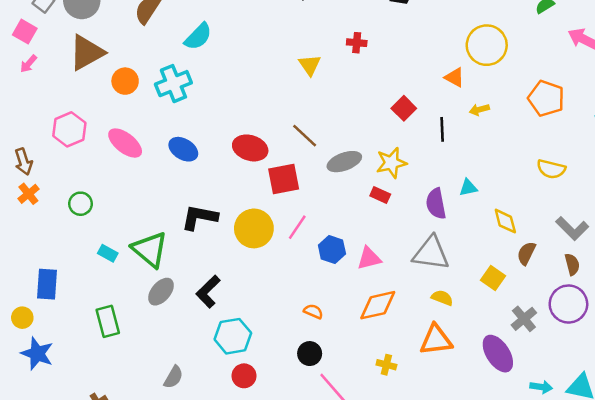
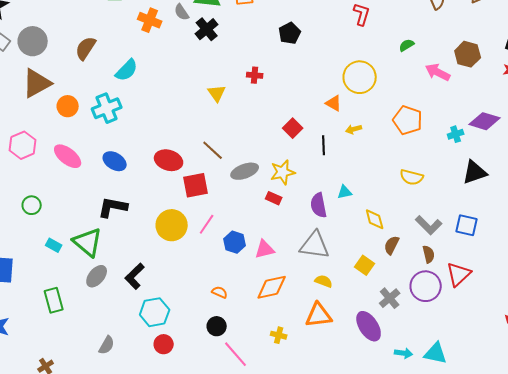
black L-shape: (199, 217) -> (113, 207), moved

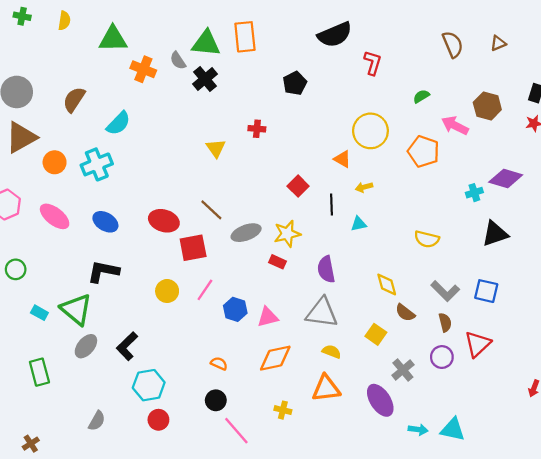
orange pentagon: (408, 120) -> (424, 151), moved
cyan triangle: (345, 192) -> (359, 224), moved
yellow circle: (172, 225) -> (167, 291), size x0.7
brown semicircle: (392, 245) -> (405, 313), turned -78
purple circle: (426, 286) -> (442, 357), size x0.7

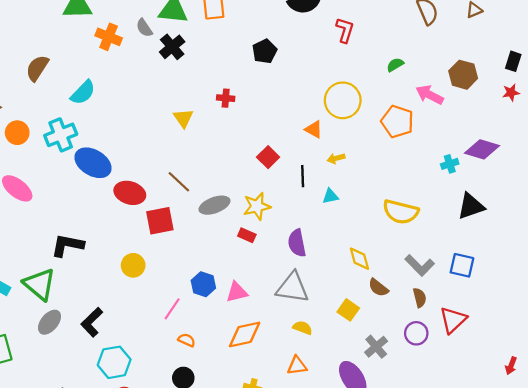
blue ellipse: (105, 222) -> (93, 163), moved, size x1.4
yellow semicircle: (427, 239) -> (401, 212), size x1.4
pink line: (205, 290) -> (172, 309), moved
orange triangle: (326, 388) -> (297, 366), size x0.7

